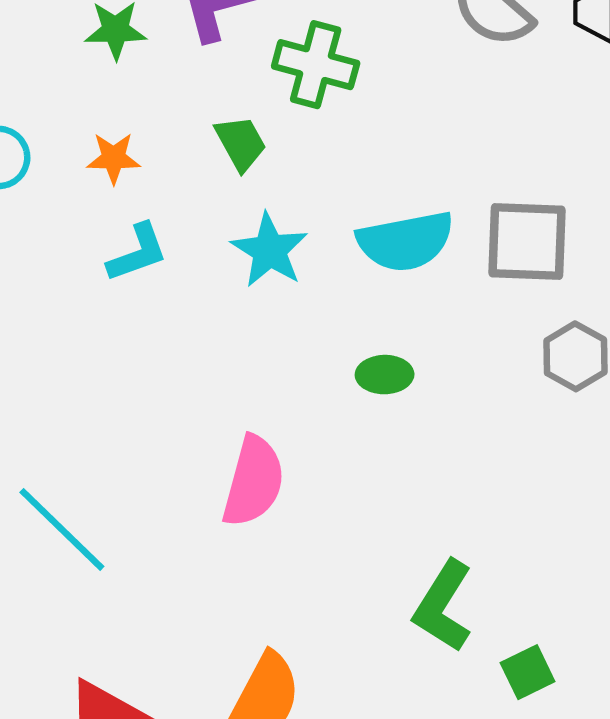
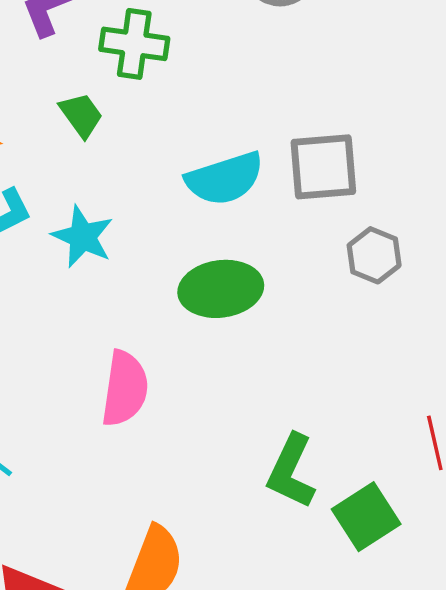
cyan star: (270, 250) -> (83, 237), moved
green ellipse: (385, 375) -> (221, 289), size x1.8
green square: (528, 672) -> (366, 517), size x1.5

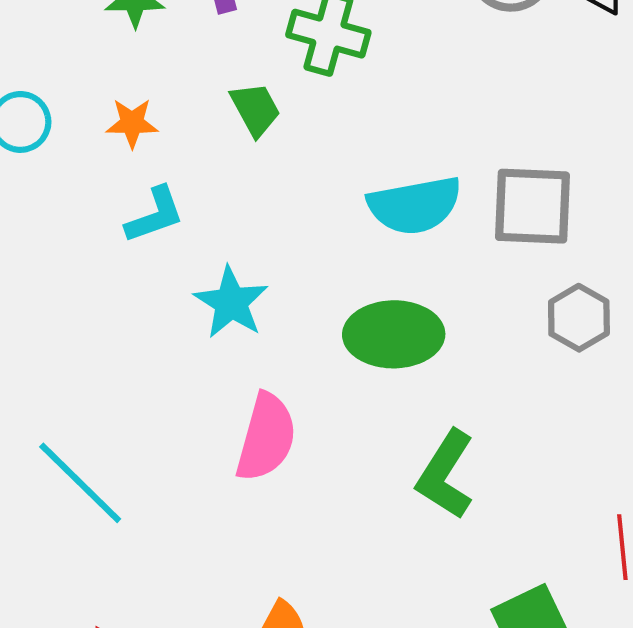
cyan star: (83, 237) -> (231, 302), moved
green L-shape: (291, 471) -> (446, 475), moved

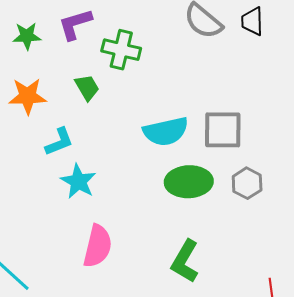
orange star: (132, 123) -> (28, 96), size x1.5
cyan L-shape: (155, 215) -> (59, 142), moved
green ellipse: (394, 334) -> (189, 182), moved

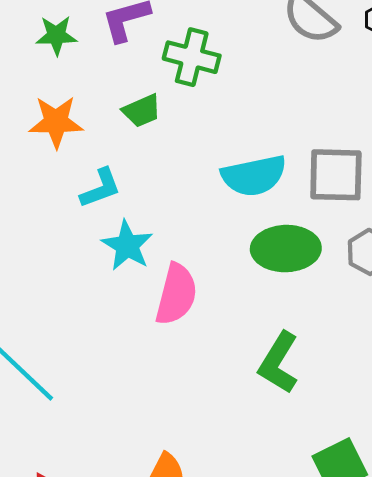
green trapezoid: (87, 87) -> (142, 111), turned 96
pink semicircle: (98, 246) -> (176, 294), moved

